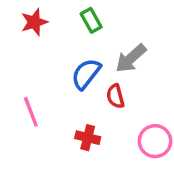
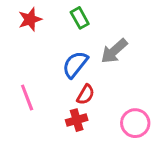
red semicircle: (115, 96) -> (86, 95), moved, turned -135
red cross: (88, 138) -> (77, 120), turned -30

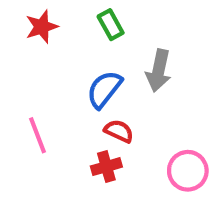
gray arrow: (114, 51) -> (159, 71), turned -36
red semicircle: (86, 95) -> (119, 131), turned -95

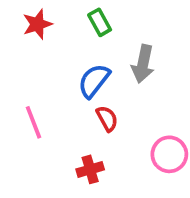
red semicircle: (119, 131) -> (107, 119), turned 36
red cross: (106, 167) -> (90, 169), moved

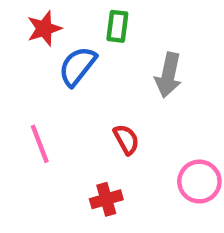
green rectangle: (100, 22) -> (117, 26), turned 36
blue semicircle: (94, 81) -> (77, 66), moved

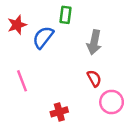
red star: (44, 29) -> (17, 25), moved
red semicircle: (126, 139) -> (94, 78), moved

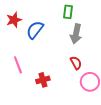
green rectangle: (66, 15) -> (68, 12), moved
red cross: (59, 112) -> (43, 80), moved

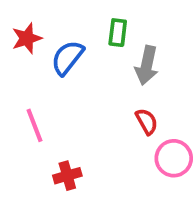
green rectangle: (68, 12) -> (118, 33), moved
red cross: (43, 80) -> (67, 176), moved

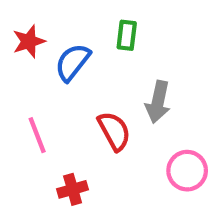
gray arrow: (147, 65) -> (158, 102), moved
red semicircle: (147, 121) -> (114, 131), moved, size x1.4

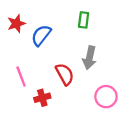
green rectangle: (127, 35) -> (84, 20), moved
red cross: (73, 189) -> (42, 98), moved

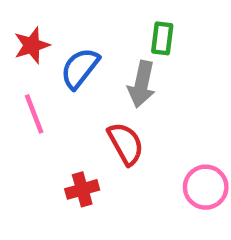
gray arrow: (89, 58) -> (142, 84), moved
pink line: (21, 77) -> (34, 114), moved

